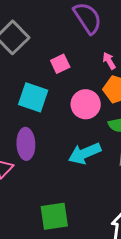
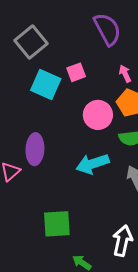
cyan square: (33, 97) -> (46, 84), moved

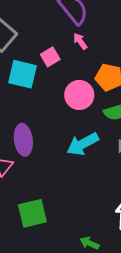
pink arrow: (125, 74) -> (80, 41), moved
green square: (57, 224) -> (32, 213), moved

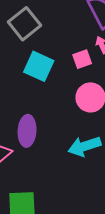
pink square: (50, 57) -> (82, 59), moved

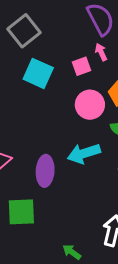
purple ellipse: (27, 131) -> (45, 171), moved

